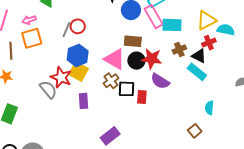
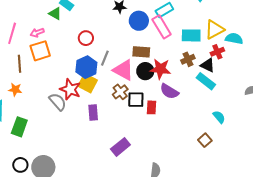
cyan rectangle: (172, 25) -> (191, 35), moved
gray line: (66, 30) -> (105, 58), moved
cyan semicircle: (209, 108) -> (219, 117), turned 136

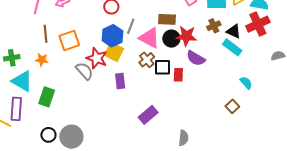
orange square: (40, 51) -> (69, 40), moved
red cross: (217, 52) -> (258, 24), moved, size x1.6

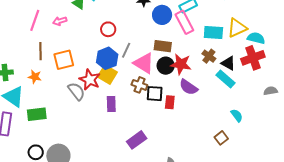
brown cross: (214, 26) -> (209, 56), turned -32
brown cross: (147, 60) -> (139, 85), turned -35
green rectangle: (47, 97) -> (37, 114), turned 60

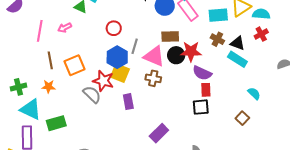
red cross: (253, 58) -> (261, 34), size x0.6
black square: (155, 94) -> (201, 107), moved
red rectangle: (170, 102) -> (206, 90), moved

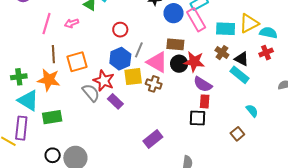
yellow square: (120, 73) -> (133, 77), moved, turned -36
orange star: (49, 86) -> (49, 80), size x1.6
purple rectangle: (128, 102) -> (115, 101), moved, turned -42

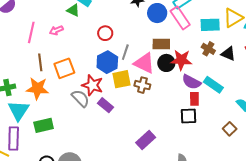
cyan rectangle: (239, 75) -> (213, 85), moved
cyan triangle: (28, 100) -> (19, 110), turned 35

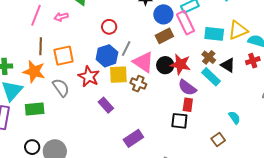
brown rectangle: (161, 44) -> (164, 36), moved, turned -36
cyan rectangle: (213, 85) -> (211, 77), moved
gray semicircle: (80, 98) -> (61, 88), moved
purple rectangle: (105, 105) -> (106, 105), moved

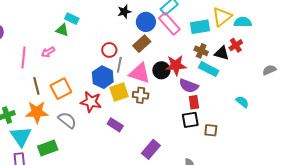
red circle: (109, 27) -> (109, 50), moved
brown rectangle: (164, 36) -> (142, 44), moved
red cross: (253, 61) -> (236, 45), moved
brown square: (218, 140) -> (211, 130), moved, turned -32

